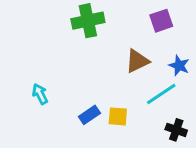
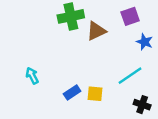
brown triangle: (137, 61) -> (96, 31), moved
blue star: (179, 66) -> (145, 42), moved

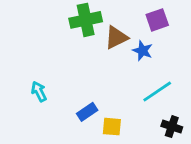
blue star: (145, 42) -> (143, 51), moved
yellow square: (95, 94) -> (112, 127), moved

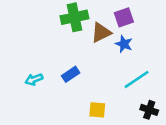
purple square: (157, 20) -> (124, 17), moved
cyan arrow: (39, 91) -> (34, 79), turned -84
blue rectangle: (87, 112) -> (71, 74), moved

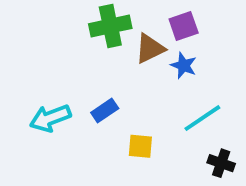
cyan arrow: (34, 79) -> (50, 118), size x1.5
yellow square: (97, 110) -> (140, 146), moved

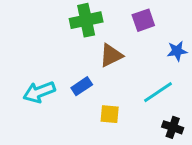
brown triangle: (150, 49) -> (111, 55), moved
blue star: (184, 65) -> (177, 51), moved, turned -30

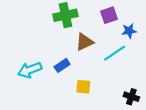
blue star: (177, 51) -> (129, 31), moved
cyan line: (158, 92) -> (115, 53), moved

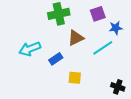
cyan arrow: (30, 70) -> (30, 49), moved

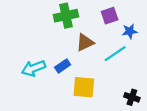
cyan arrow: (30, 49) -> (34, 68), moved
yellow square: (75, 78) -> (84, 87), size x1.5

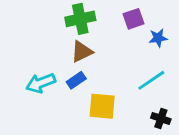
brown triangle: (85, 42) -> (82, 52), moved
cyan line: (115, 54) -> (151, 80), moved

